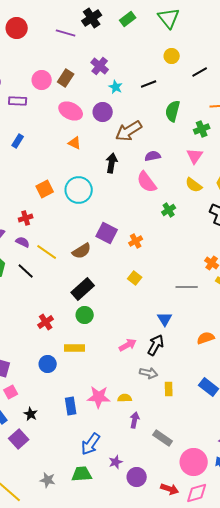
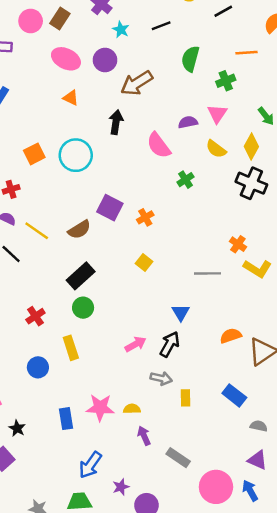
purple semicircle: (153, 156) -> (188, 122), moved
yellow rectangle: (75, 348) -> (71, 348), turned 72
purple arrow: (135, 420) -> (144, 436), turned -35

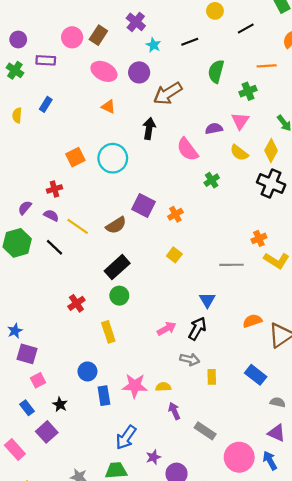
orange cross: (238, 244) -> (259, 238), turned 32
blue circle: (38, 367) -> (87, 371), moved

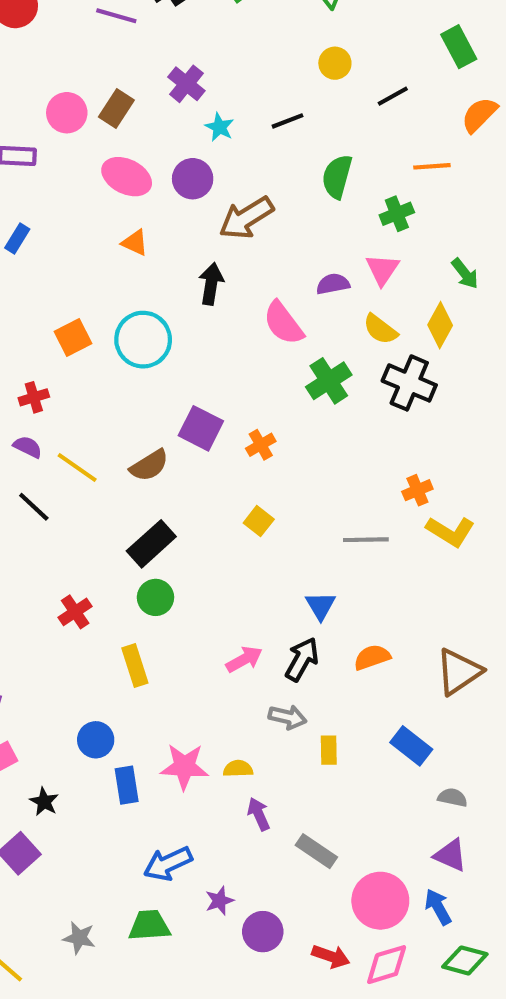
green cross: (212, 180) -> (329, 381), size x1.5
black cross: (271, 183) -> (409, 383), moved
orange semicircle: (252, 321) -> (372, 657), moved
blue arrow: (126, 437) -> (168, 864), turned 30

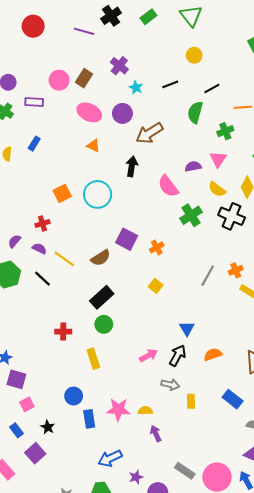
black line: (393, 96) -> (212, 89), moved
gray line: (366, 540) -> (208, 276), moved, turned -60
red cross: (75, 612) -> (63, 332), turned 35
gray rectangle: (316, 851) -> (185, 471), moved

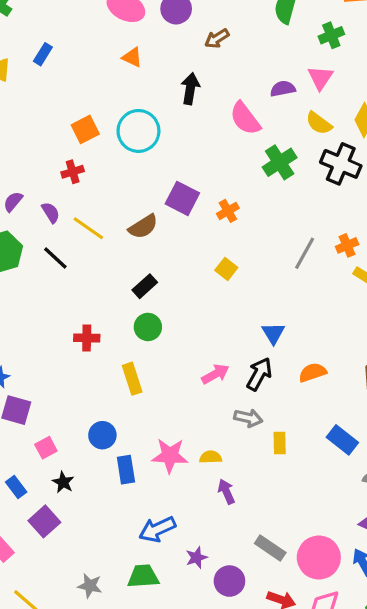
brown arrow: (149, 133) -> (217, 38), size x0.6
red cross: (42, 224) -> (73, 172), moved
purple semicircle: (39, 248) -> (51, 213), turned 32
black rectangle: (102, 297) -> (145, 286), size x0.7
pink square: (27, 404) -> (46, 448), moved

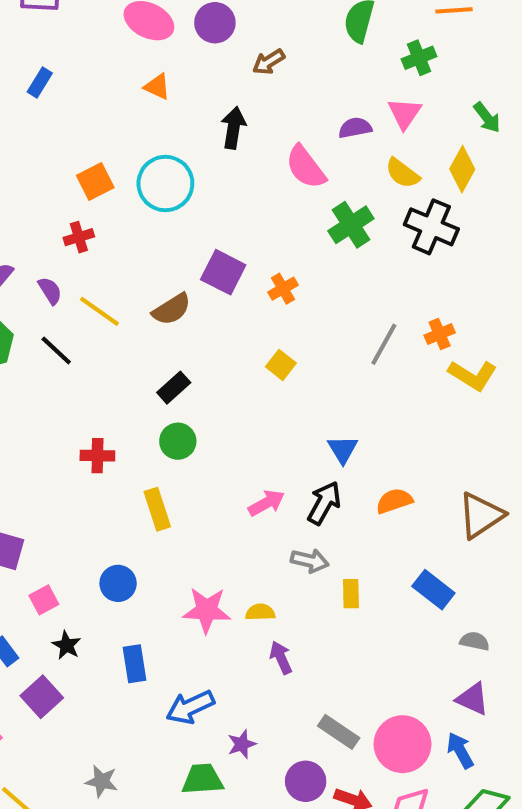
blue rectangle: (126, 470) -> (135, 664), moved
green trapezoid: (143, 576) -> (203, 779), moved
purple circle: (229, 581) -> (306, 781), moved

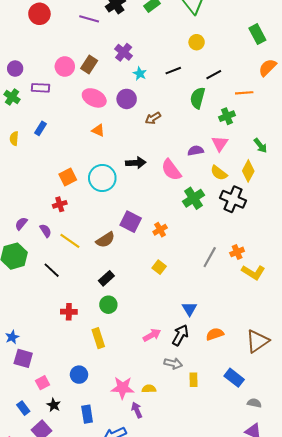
black arrow: (233, 128) -> (136, 163), moved, turned 78
black line: (56, 350) -> (52, 270), moved
purple arrow: (281, 658) -> (137, 410), moved

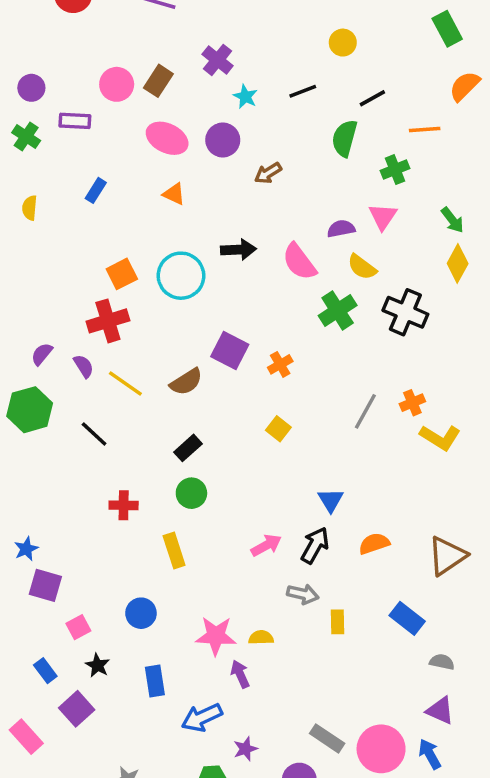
blue rectangle: (40, 128) -> (96, 190), moved
yellow diamond: (248, 171) -> (458, 264), moved
yellow semicircle: (219, 173) -> (362, 267), moved
red cross: (60, 204) -> (108, 321), size x1.6

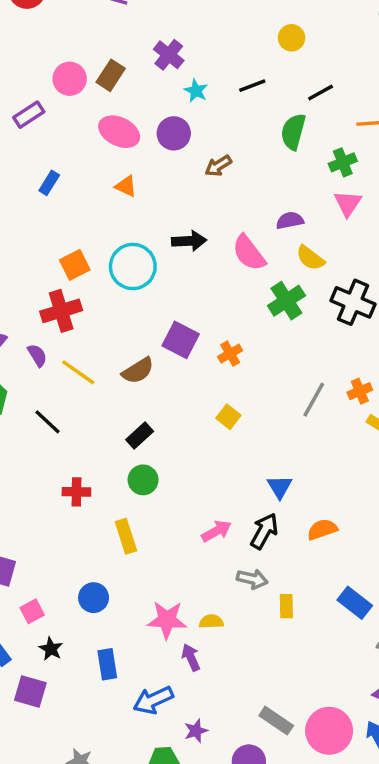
purple rectangle: (75, 121) -> (29, 115), turned -36
pink triangle: (383, 217) -> (348, 203), moved
purple square: (77, 709) -> (30, 692), turned -32

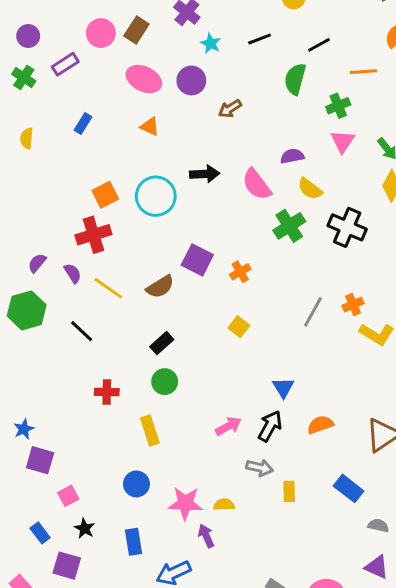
blue circle: (94, 598) -> (136, 484), moved

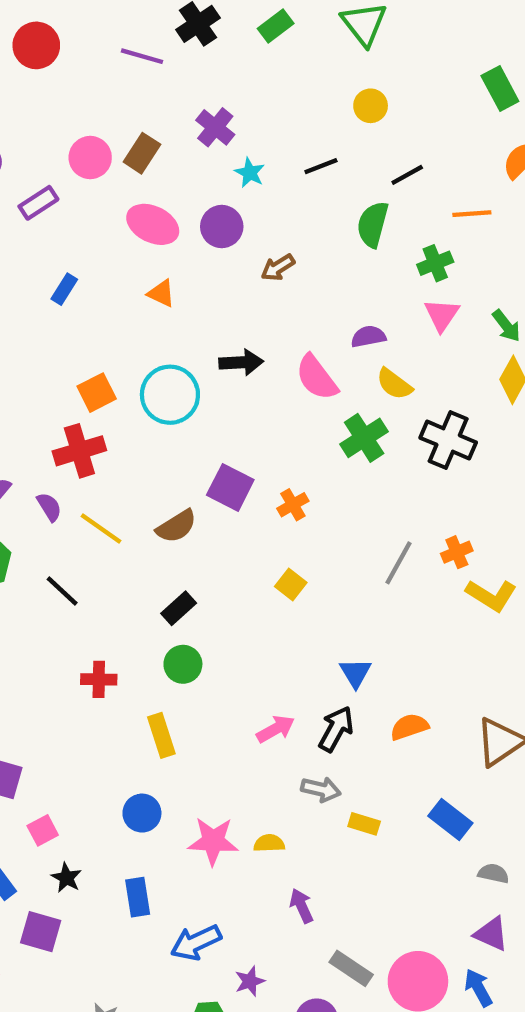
yellow rectangle: (289, 491) -> (364, 824), turned -72
purple arrow: (206, 536) -> (302, 906), moved

